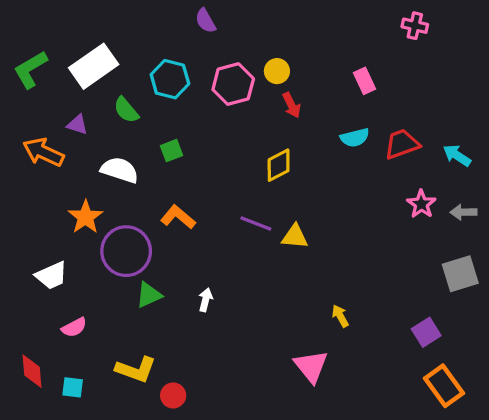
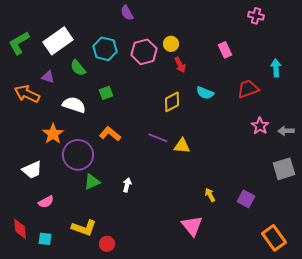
cyan semicircle: (355, 138) -> (205, 93), moved, turned 36
cyan arrow: (457, 155) -> (276, 68), moved, turned 54
purple square: (426, 332) -> (246, 199), moved, turned -30

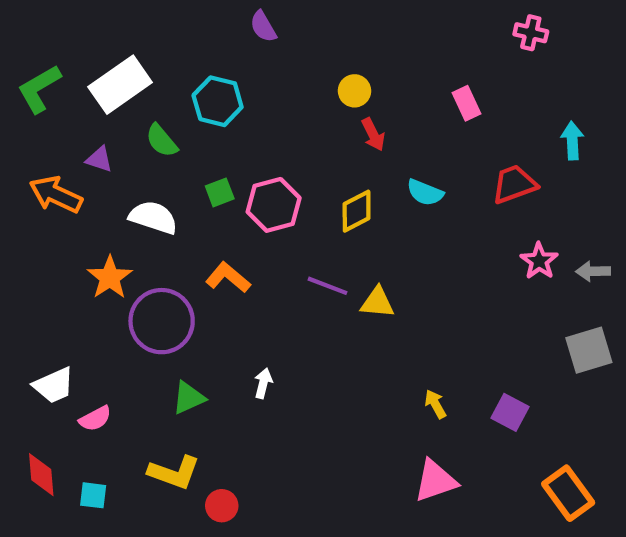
pink hexagon: (144, 52) -> (274, 205), moved
white trapezoid: (32, 170) -> (54, 385), moved
green triangle: (92, 182) -> (189, 398), moved
pink triangle: (192, 226) -> (435, 481), moved, turned 50

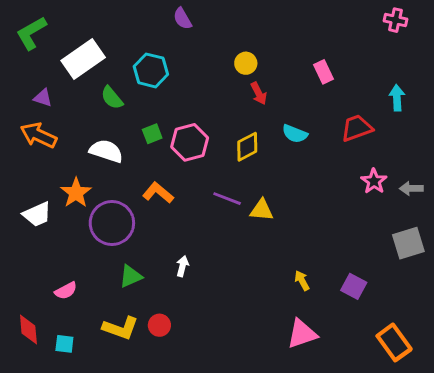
pink cross: (531, 33) -> (395, 20), moved
green L-shape: (39, 89) -> (31, 33), moved
purple triangle: (99, 159) -> (43, 98), moved
white trapezoid: (54, 385) -> (37, 214), moved
red circle: (222, 506) -> (159, 325), moved

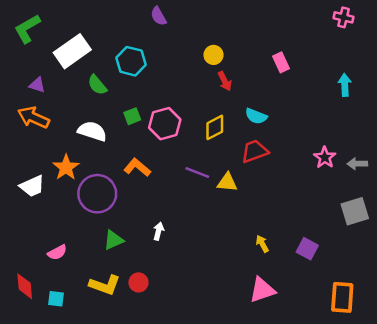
red trapezoid: (357, 128) -> (255, 151), moved
orange rectangle: (394, 342) -> (342, 297), turned 40

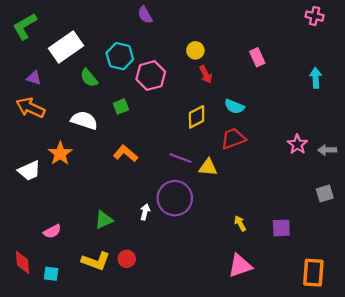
pink hexagon: (165, 124) -> (151, 76), moved
purple circle: (97, 194) -> (175, 198), moved
gray square: (355, 211) -> (325, 194), size x0.7
purple square: (307, 249) -> (281, 228), turned -30

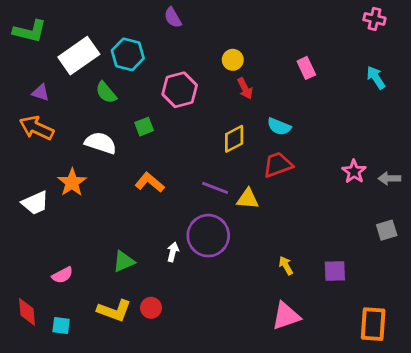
green L-shape: (25, 26) -> (30, 31), turned -136
cyan hexagon: (120, 56) -> (128, 54), moved
cyan arrow: (316, 78) -> (376, 78), moved, turned -30

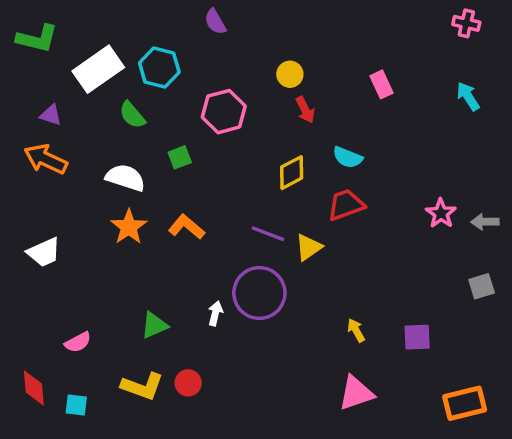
orange star: (72, 182) -> (129, 227), moved
yellow triangle: (248, 199) -> (309, 247), turned -40
orange rectangle: (373, 324) -> (465, 403), turned 72

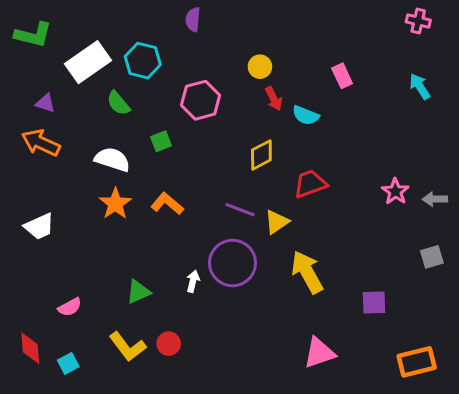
purple semicircle: (215, 22) -> (193, 19), turned 35
cyan semicircle: (348, 157) -> (306, 115), moved
yellow arrow: (356, 330) -> (307, 272), moved, size x2.0
yellow L-shape: (142, 386) -> (128, 347), turned 33
cyan square: (76, 405) -> (68, 363), turned -35

